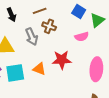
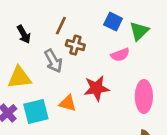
brown line: (40, 11) -> (61, 26), turned -40

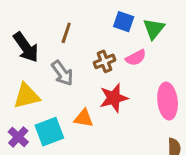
black arrow: (24, 34) -> (26, 47), size x1.5
brown cross: (75, 45) -> (104, 61), moved, turned -30

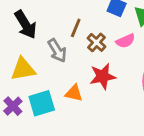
brown line: (66, 33) -> (76, 28), moved
brown cross: (104, 61) -> (97, 42), turned -30

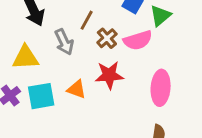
pink semicircle: (125, 41) -> (138, 40), size x1.4

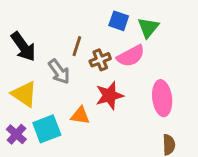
brown cross: (107, 38) -> (100, 60), turned 30
yellow triangle: (26, 57) -> (24, 94), turned 48

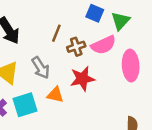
gray arrow: (59, 72) -> (41, 68), moved
pink ellipse: (162, 98) -> (131, 66), moved

